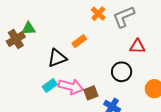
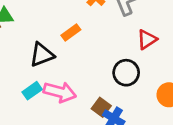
red triangle: (137, 46) -> (147, 39), turned -35
brown square: (91, 93) -> (101, 107), moved, turned -32

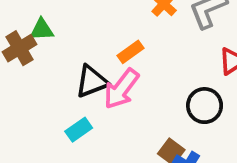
pink arrow: (60, 92) -> (121, 89), moved, turned 112

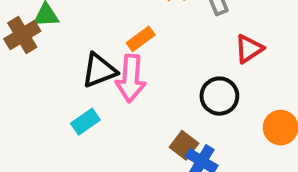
pink arrow: (121, 89) -> (131, 78), turned -33

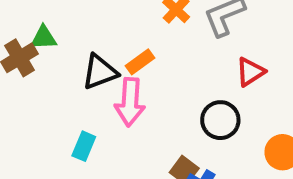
black triangle: (99, 70) -> (100, 72), moved
cyan rectangle: (85, 122) -> (84, 146), turned -32

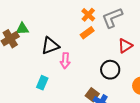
orange rectangle: (140, 62) -> (87, 33), moved
pink arrow: (130, 102) -> (65, 61), size x0.7

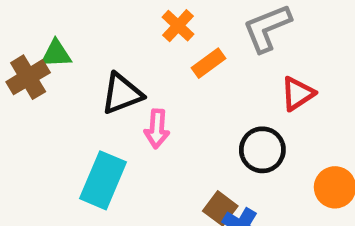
orange cross: (88, 15) -> (178, 26), moved
cyan rectangle: (42, 83) -> (103, 180), size x1.6

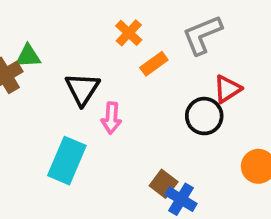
black triangle: (122, 94) -> (82, 89), turned -36
black circle: (262, 150) -> (204, 116), moved

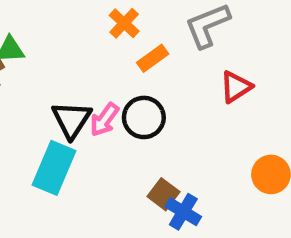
black triangle: (82, 89) -> (72, 120), moved
black circle: (204, 116) -> (144, 117), moved
pink arrow: (111, 118) -> (104, 120), turned 32

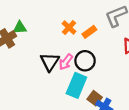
orange cross: (124, 23) -> (69, 28), moved
cyan rectangle: (54, 168) -> (76, 85), moved

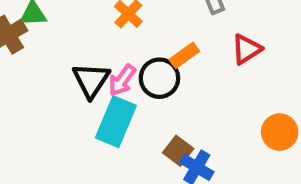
orange rectangle: (89, 32) -> (184, 55), moved
cyan rectangle: (76, 85) -> (116, 122), moved

